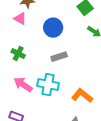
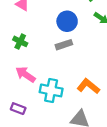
blue circle: (53, 28) -> (67, 21), moved
cyan cross: (48, 85) -> (51, 90), moved

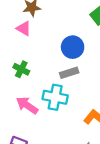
cyan cross: (51, 90) -> (55, 97), moved

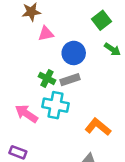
pink triangle: (24, 28) -> (46, 34), moved, turned -42
green cross: (21, 69) -> (47, 78), moved

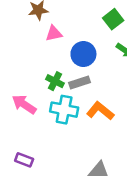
pink arrow: (26, 114) -> (24, 104), moved
orange L-shape: (98, 127) -> (100, 111), moved

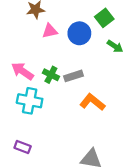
blue circle: (83, 54) -> (79, 33), moved
pink arrow: (24, 104) -> (23, 71), moved
cyan cross: (64, 110) -> (30, 101), moved

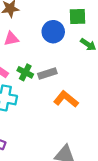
green square: (104, 18) -> (78, 17), turned 36
pink triangle: (50, 31) -> (11, 39), moved

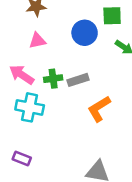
green cross: (25, 72) -> (53, 79), turned -35
orange L-shape: (66, 99) -> (99, 109), turned -70

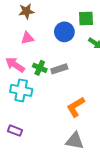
green cross: (53, 79) -> (40, 68), turned 32
orange L-shape: (99, 109) -> (76, 107), moved

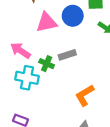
pink triangle: (27, 38) -> (47, 22), moved, size x1.5
green cross: (40, 68) -> (47, 64), moved

